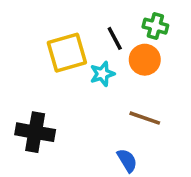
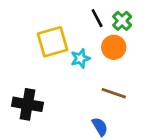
green cross: (155, 26) -> (122, 21), turned 30
black line: (115, 38) -> (97, 18), moved

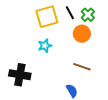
yellow square: (53, 42) -> (47, 17), moved
cyan star: (80, 58) -> (45, 46), moved

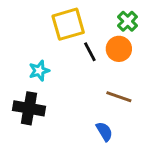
black line: (70, 13) -> (90, 52), moved
cyan star: (45, 46) -> (39, 71), moved

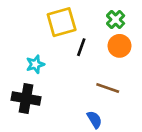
orange circle: (119, 49) -> (120, 46), moved
black line: (90, 52) -> (81, 47), turned 48

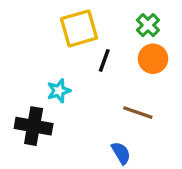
cyan star: (35, 64) -> (59, 91), moved

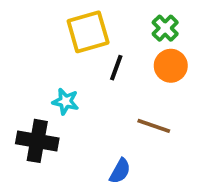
cyan star: (59, 91) -> (65, 101), turned 30
blue semicircle: (121, 153) -> (120, 171), moved, turned 60

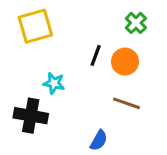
yellow square: (88, 32) -> (35, 26), moved
orange circle: (171, 66) -> (125, 62), moved

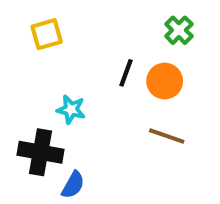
yellow square: (35, 26) -> (47, 34), size x0.7
blue semicircle: (99, 140) -> (73, 185), moved

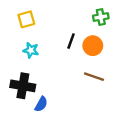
green cross: (179, 30) -> (101, 17), turned 35
cyan star: (71, 110) -> (31, 50), moved

